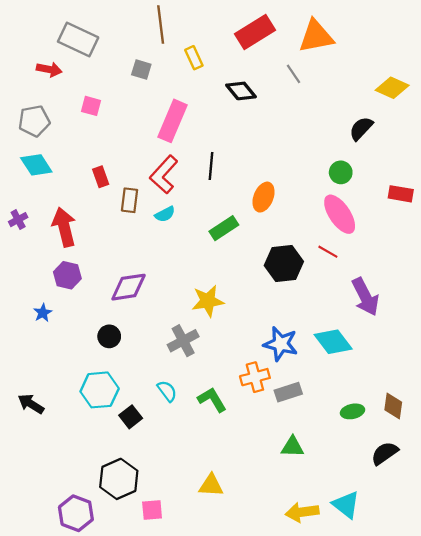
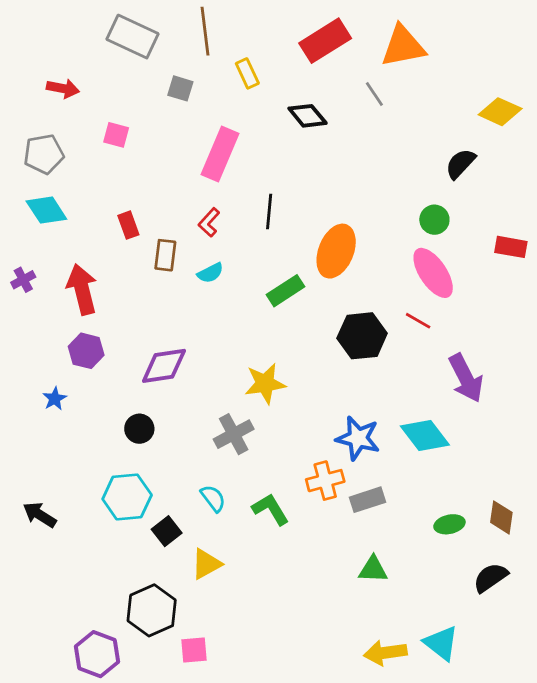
gray rectangle: (78, 39) -> (133, 37), moved
red L-shape: (164, 175) -> (209, 222), size x0.6
orange ellipse: (264, 197) -> (336, 251), size x1.4
yellow triangle: (211, 485) -> (206, 564), moved, turned -32

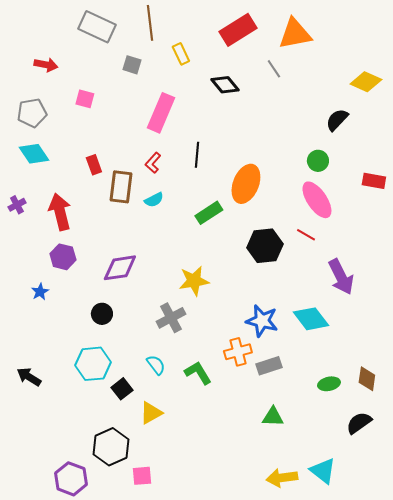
brown rectangle: (165, 255) -> (121, 187), size x1.4

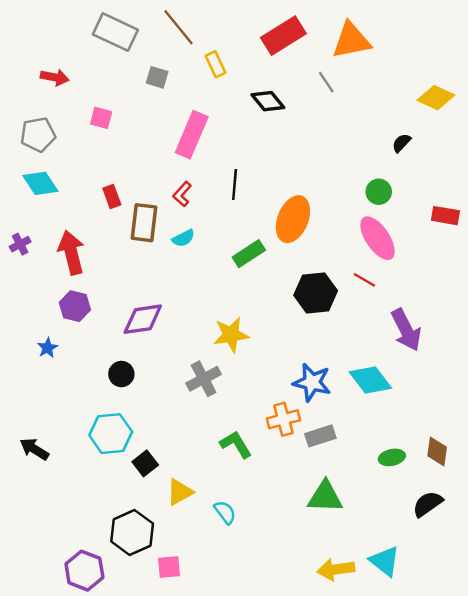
brown line: (150, 23) -> (179, 27), turned -32
black semicircle: (337, 120) -> (401, 143), size x0.7
cyan semicircle: (156, 365) -> (225, 512), moved
green triangle: (273, 417) -> (325, 497), size x1.4

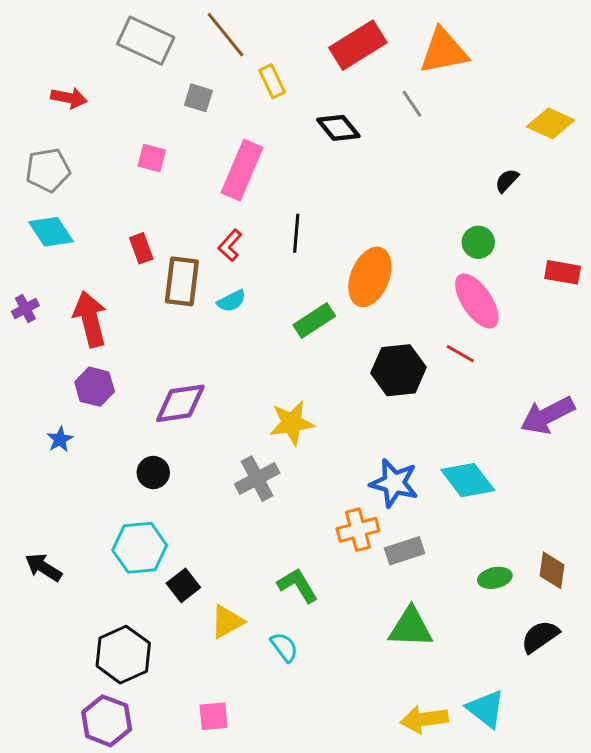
pink square: (101, 118) -> (152, 158), moved
purple arrow: (406, 330) -> (548, 415), moved, turned 90
green L-shape: (236, 444) -> (298, 585), moved
black hexagon: (132, 532) -> (123, 655), moved

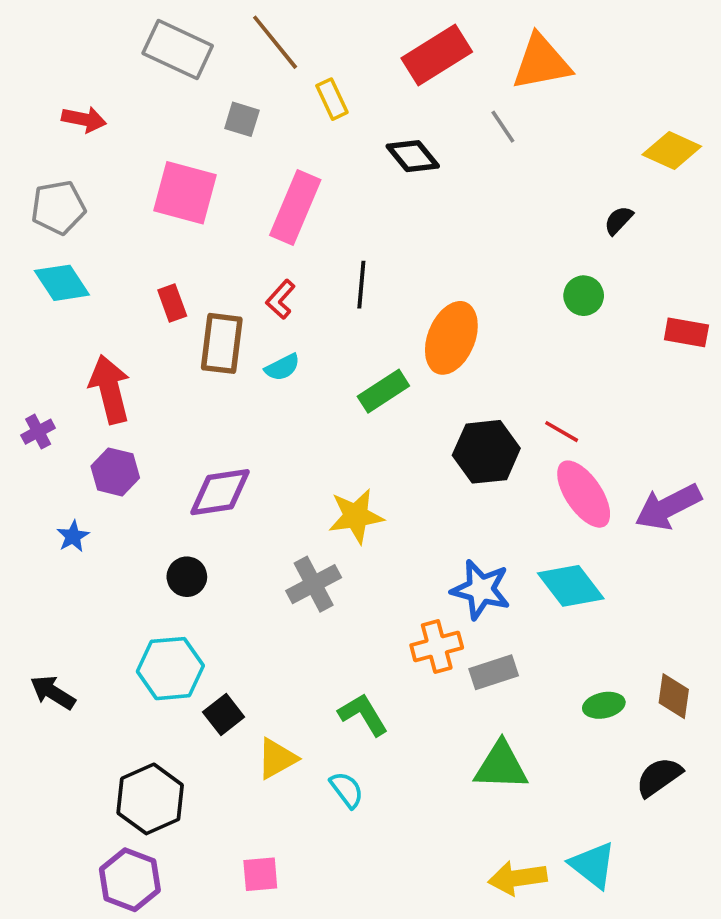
pink square: (152, 158) -> (185, 193), size x1.8
pink ellipse: (477, 301) -> (584, 494), moved
purple cross: (25, 308) -> (38, 432), moved

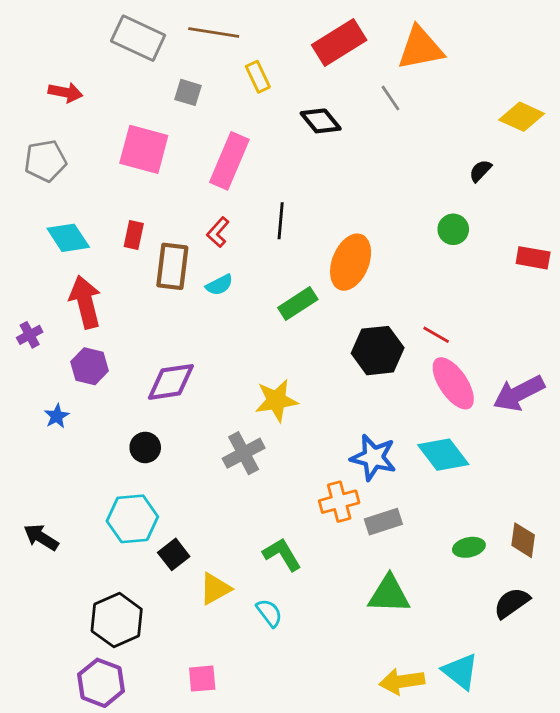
brown line: (275, 42) -> (214, 32), turned -42
cyan diamond: (62, 283) -> (68, 238), moved
red rectangle: (172, 303) -> (134, 235), turned 32

